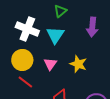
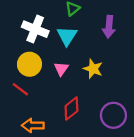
red line: (25, 82) -> (20, 89), moved

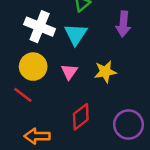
yellow star: (93, 69) -> (105, 72), turned -30

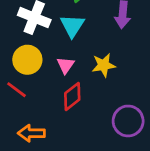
red diamond: (81, 117) -> (72, 96), moved

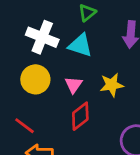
cyan triangle: (72, 26) -> (80, 45), turned -45
red line: (16, 90) -> (24, 126), moved

